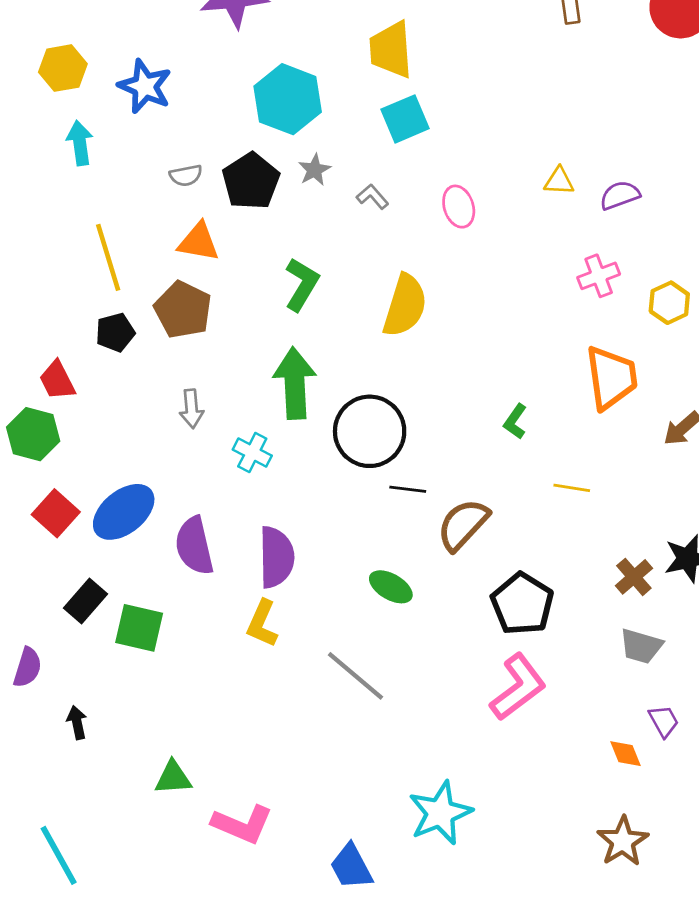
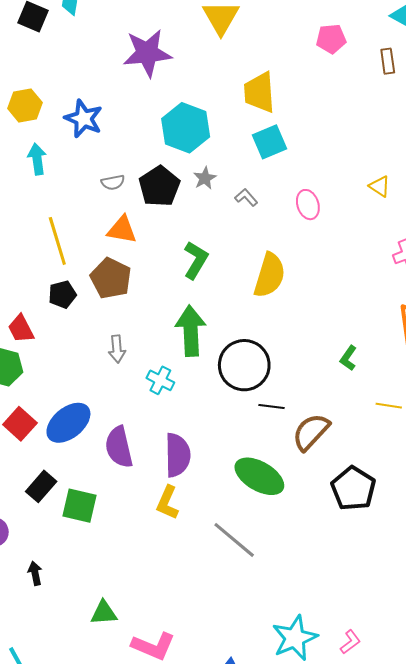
yellow triangle: (559, 181) -> (380, 186), turned 30
green ellipse: (391, 587) -> (259, 476), size x1.6
pink L-shape: (518, 687) -> (350, 642), moved, size x0.5

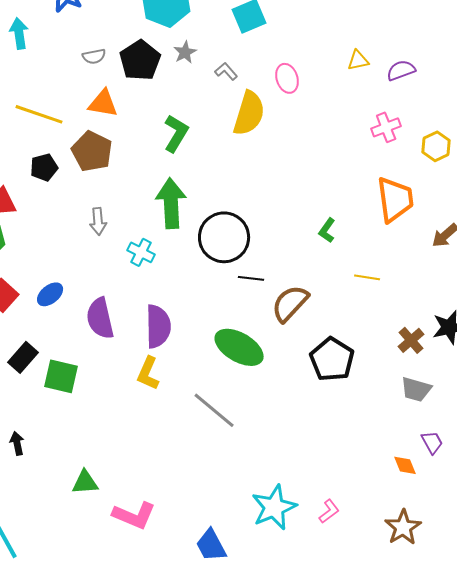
yellow triangle: (380, 186) -> (358, 60), turned -45
yellow line: (57, 241) -> (39, 114), turned -54
yellow semicircle: (269, 275) -> (249, 113), moved
blue ellipse: (68, 423) -> (50, 294), size x0.6

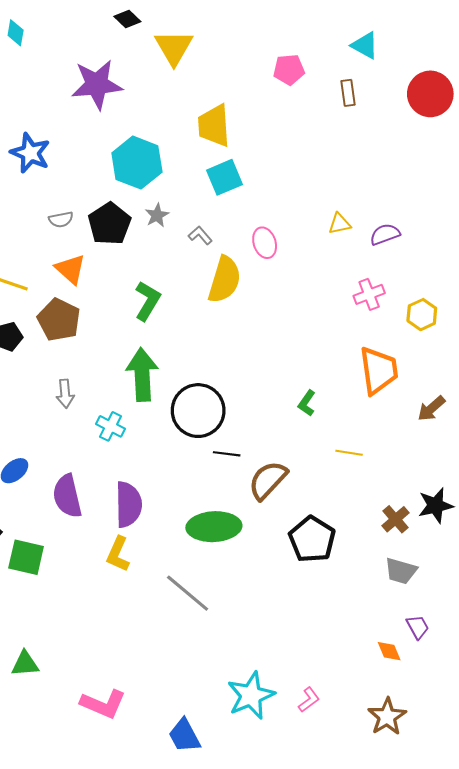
orange triangle: (103, 103) -> (70, 269), turned 32
green ellipse: (239, 347) -> (214, 527), turned -33
green triangle: (85, 482) -> (25, 664), moved

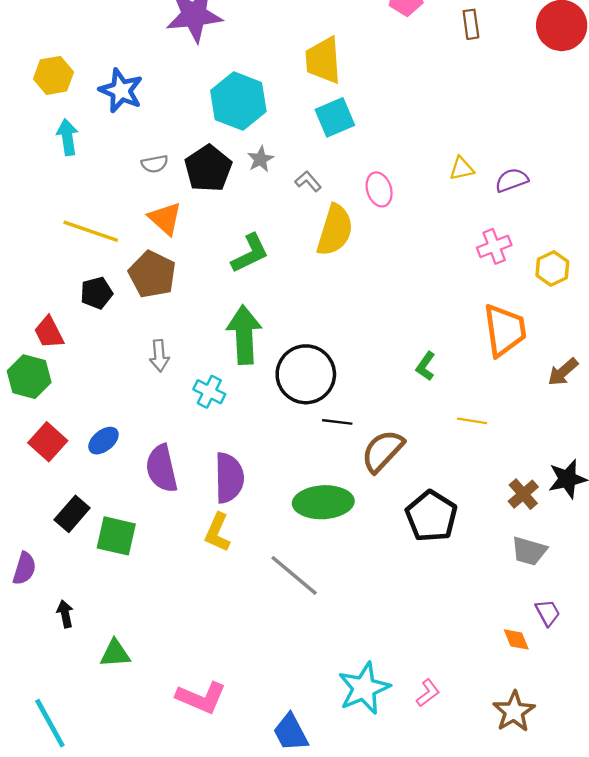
green L-shape: (147, 301) -> (250, 253), turned 33

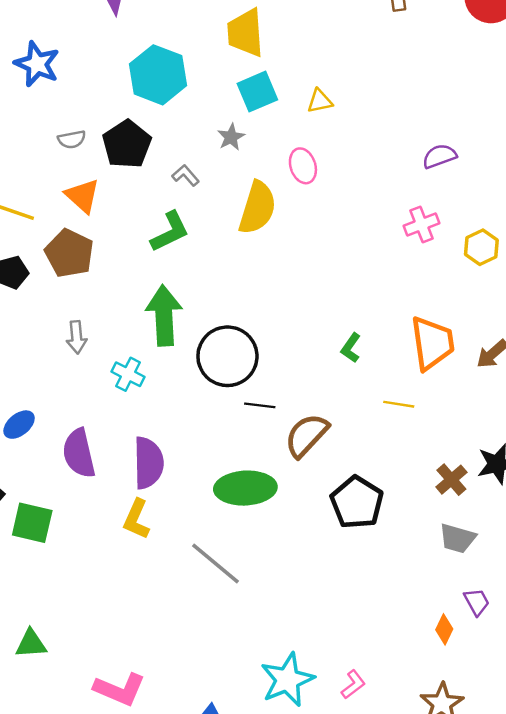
gray star: (260, 159) -> (231, 137), moved
yellow triangle: (462, 168) -> (320, 101), moved
gray L-shape: (308, 181) -> (186, 175), moved
orange trapezoid: (505, 330) -> (432, 343), moved
orange diamond: (516, 639) -> (444, 629), turned 48

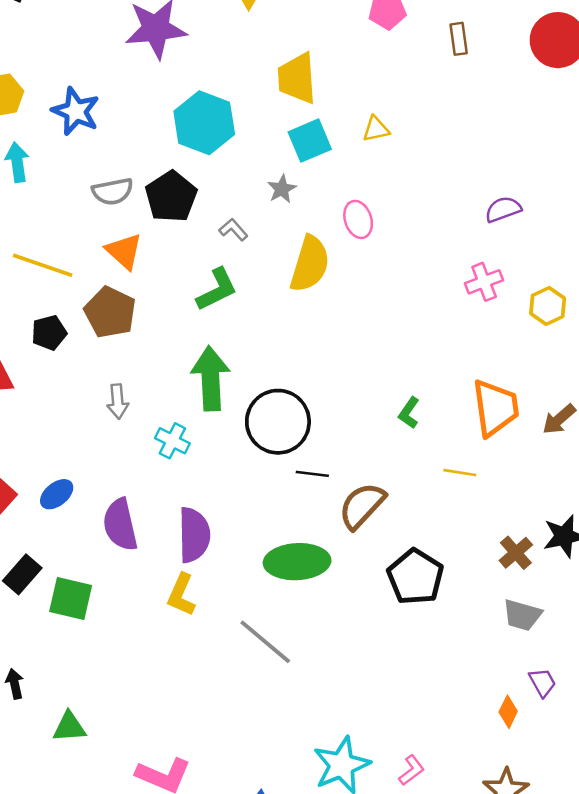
yellow triangle: (320, 101) -> (376, 129), moved
gray semicircle: (72, 139) -> (113, 191), size x1.4

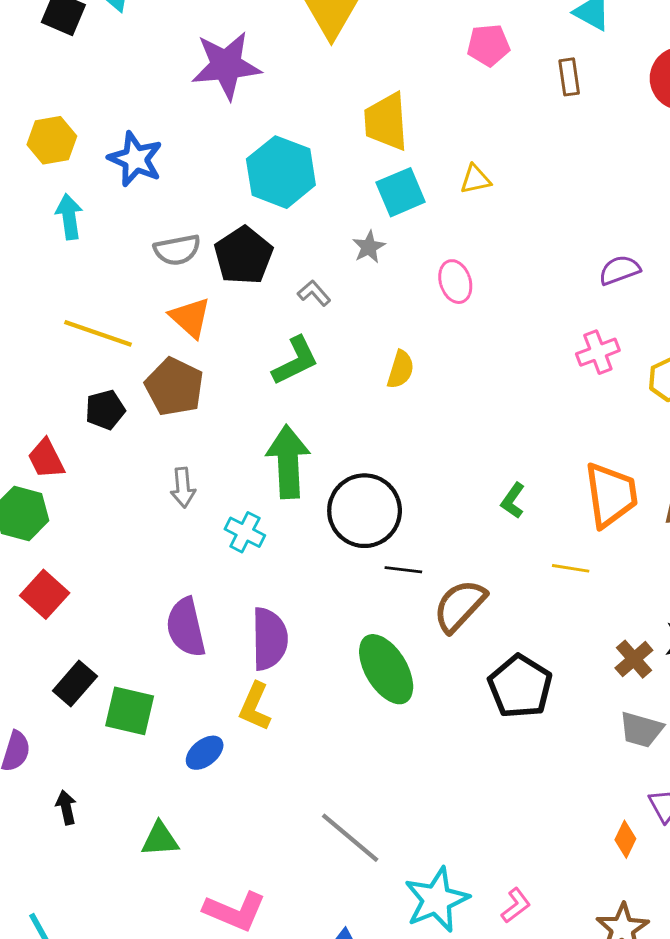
yellow semicircle: (310, 264) -> (401, 369), moved, size x0.6
blue ellipse: (57, 494) -> (205, 753), moved
green ellipse: (297, 562) -> (386, 669), turned 62
gray line: (265, 642) -> (350, 838), moved
green triangle: (69, 727) -> (160, 839), moved

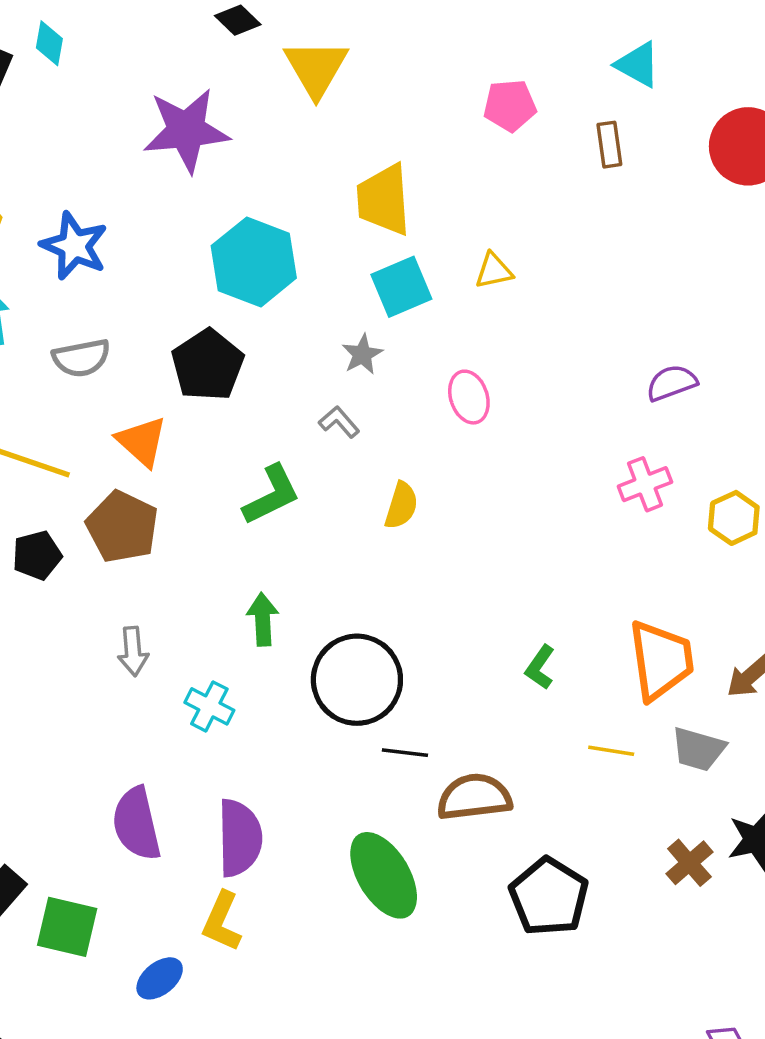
gray semicircle: (177, 250) -> (81, 358), moved
gray L-shape: (314, 293) -> (339, 422), moved
green arrow: (288, 462) -> (263, 619), size x0.6
brown semicircle: (460, 606) -> (474, 797), turned 40
gray trapezoid: (641, 730) -> (698, 749), moved

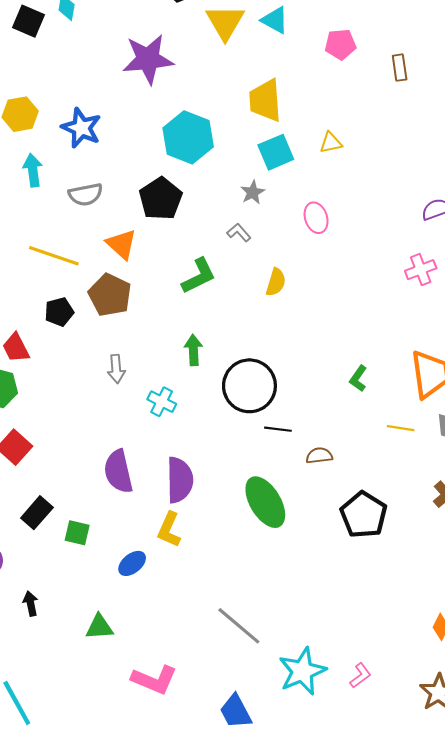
cyan triangle: (638, 65) -> (275, 20), moved
brown semicircle: (474, 797) -> (319, 456), size x0.6
green square: (67, 927) -> (77, 533), size x0.7

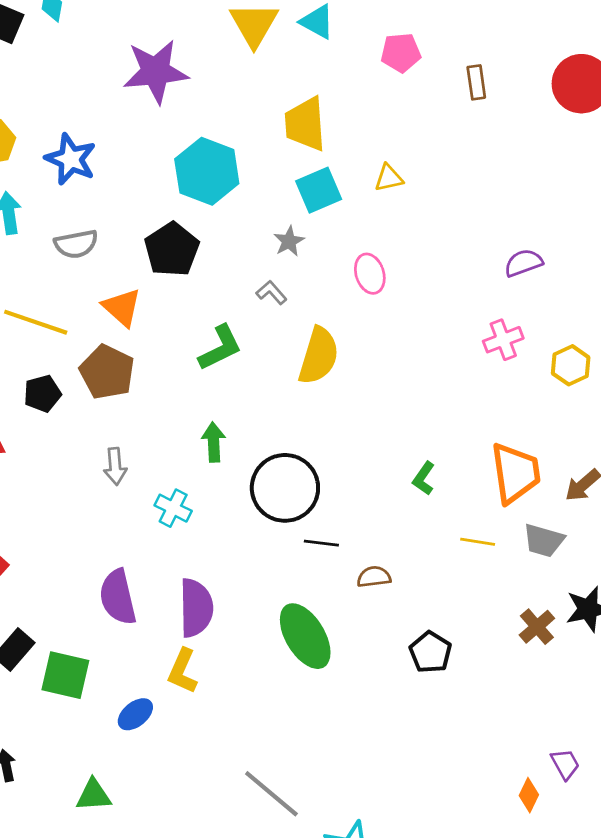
yellow semicircle: (276, 282) -> (319, 356), size x1.6
black pentagon: (364, 515) -> (430, 652), size x0.7
green square: (77, 533) -> (65, 675), size x1.5

